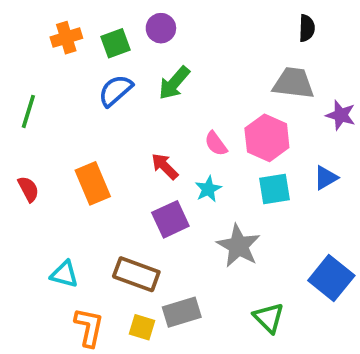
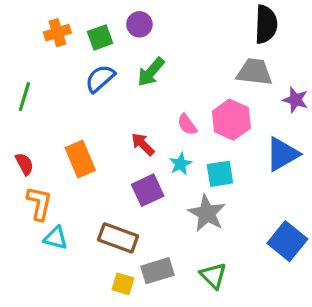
black semicircle: (307, 28) -> (266, 24), size x1.6
blue triangle: (326, 178) -> (282, 154), size x1.6
cyan square: (275, 189) -> (220, 174), moved
green triangle: (269, 318) -> (213, 276), moved
orange L-shape: (89, 327) -> (39, 203), moved

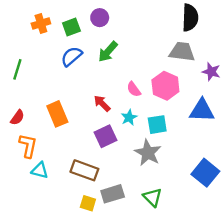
blue triangle: (282, 154) -> (202, 110), turned 32
red semicircle: (24, 164) -> (17, 117), turned 63

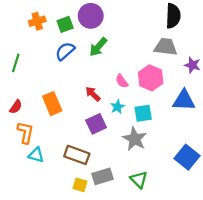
purple circle: (100, 18) -> (91, 16), size x1.5

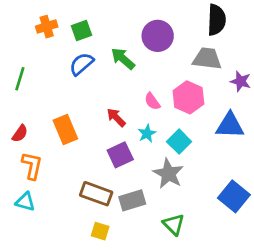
purple circle: (91, 16) -> (158, 36), moved
green arrow: (98, 47) -> (123, 59), turned 90
cyan square: (143, 113) -> (179, 142), turned -36
cyan triangle: (36, 155) -> (25, 202), moved
gray rectangle: (102, 176) -> (132, 200), moved

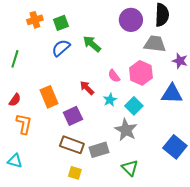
purple circle: (158, 36) -> (131, 20), moved
purple square: (120, 155) -> (73, 116), moved
cyan triangle: (25, 202) -> (15, 161), moved

